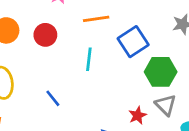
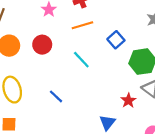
blue square: (133, 42) -> (116, 40), size x0.7
cyan line: (89, 59) -> (81, 60), turned -42

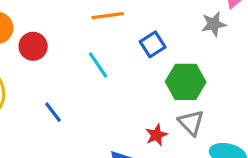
red circle: (42, 45) -> (33, 46), moved

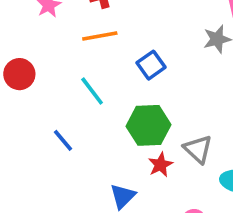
green hexagon: (186, 82) -> (148, 125), moved
blue line: (53, 112) -> (63, 140), moved

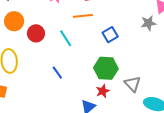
cyan line: (92, 91) -> (66, 38), moved
red star: (160, 165) -> (103, 91), moved

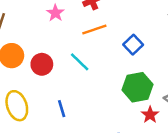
blue line: (57, 73) -> (62, 109), moved, turned 32
red star: (103, 91) -> (150, 115), moved

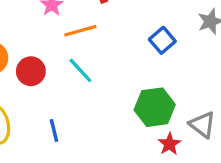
orange line: (94, 29) -> (80, 31), moved
blue square: (133, 45) -> (162, 40), moved

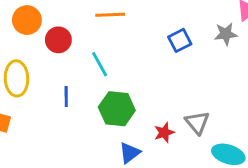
cyan line: (80, 70) -> (100, 64), moved
green hexagon: (155, 107) -> (117, 109), moved

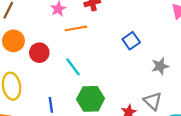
gray star: (226, 34) -> (160, 66), moved
blue line: (66, 97) -> (51, 105), moved

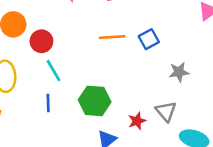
orange line: (76, 28) -> (112, 37), moved
cyan line: (73, 67) -> (54, 71), moved

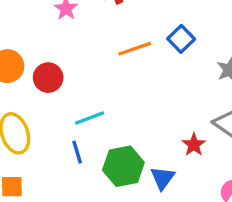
cyan line: (54, 71) -> (89, 118), moved, turned -65
green hexagon: (95, 101) -> (123, 166), moved

